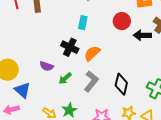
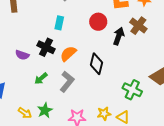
black arrow: (142, 35) -> (119, 36), turned 108
purple semicircle: (47, 66) -> (22, 55), moved
black diamond: (121, 84) -> (96, 64), moved

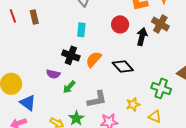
purple semicircle: (22, 55) -> (53, 74), moved
black diamond: (96, 64) -> (123, 66), turned -50
gray L-shape: (67, 82) -> (97, 99), moved, turned 45
yellow star: (104, 114) -> (133, 104), moved

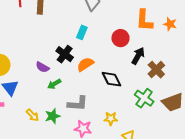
brown cross: (160, 24) -> (156, 70), moved
green cross: (161, 88) -> (144, 98), moved

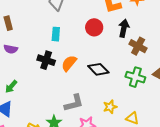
black arrow: (138, 56) -> (124, 28), moved
purple semicircle: (42, 67) -> (11, 49), moved
green arrow: (54, 84) -> (11, 87), moved

